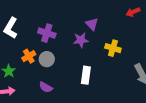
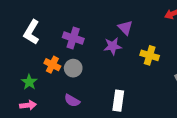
orange cross: (29, 56) -> (52, 65), turned -32
white rectangle: (86, 75) -> (118, 101), moved

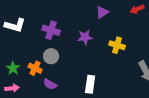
purple triangle: (125, 28) -> (102, 12), moved, turned 40
white L-shape: (32, 32) -> (15, 25), turned -105
orange cross: (52, 65) -> (35, 68), moved

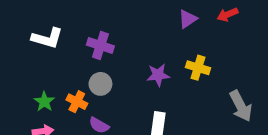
purple triangle: (102, 12) -> (188, 19), moved
purple star: (85, 37) -> (158, 75), moved

